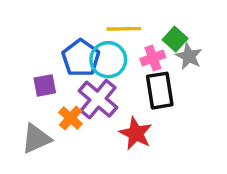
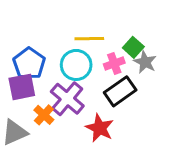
blue pentagon: (81, 58) -> (29, 63), moved
purple square: (45, 85) -> (22, 87), size x1.4
black rectangle: (160, 91) -> (120, 91), turned 64

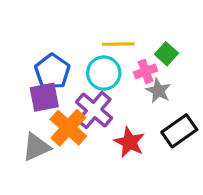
gray star: (145, 62) -> (158, 91), moved
black rectangle: (120, 91) -> (179, 131), moved
orange cross: (44, 115) -> (68, 128), size x1.6

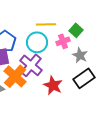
gray star: (158, 91) -> (80, 55), moved

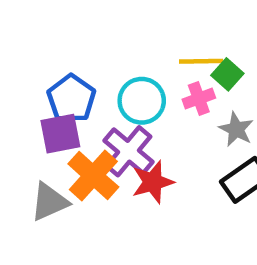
yellow line: (46, 24) -> (201, 61), moved
red star: (53, 85) -> (153, 182), moved, turned 30

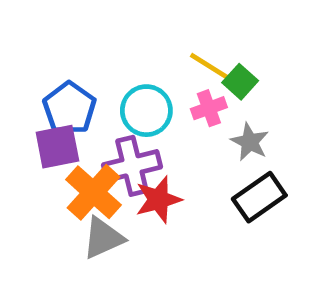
yellow line: (201, 61) -> (211, 67), turned 33
purple cross: (129, 151) -> (132, 166), turned 36
gray triangle: (49, 202) -> (103, 238), moved

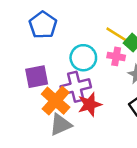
blue pentagon: (69, 108) -> (43, 25), moved
pink cross: (209, 108) -> (116, 56), turned 30

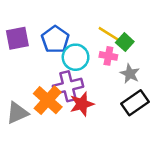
blue pentagon: (43, 25) -> (55, 40), moved
purple square: (37, 77) -> (17, 38), moved
gray triangle: (61, 125) -> (17, 113), moved

